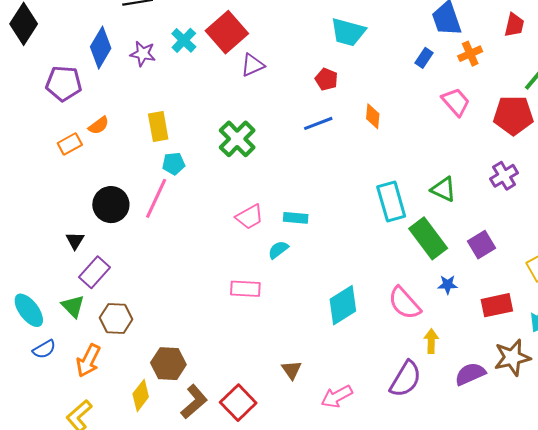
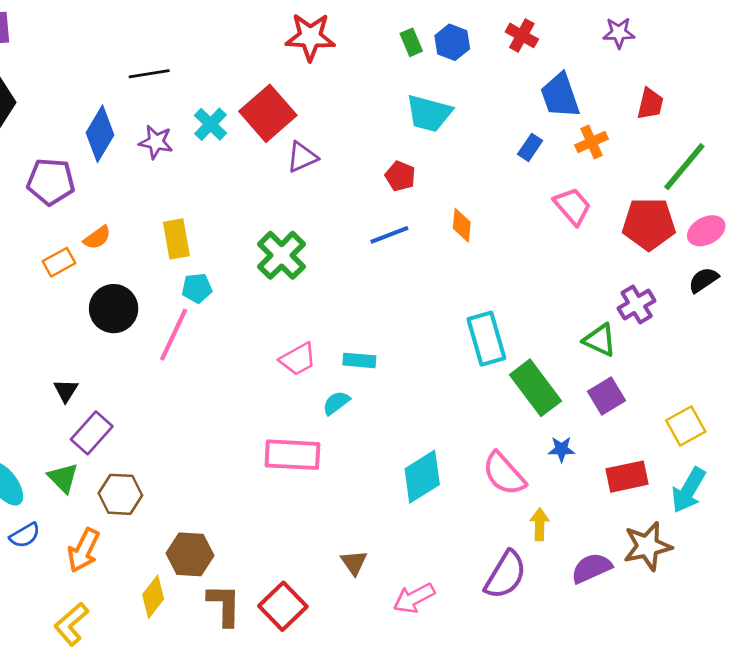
green triangle: (444, 189) -> (600, 340), moved
black circle: (111, 205) -> (114, 309), moved
pink rectangle: (245, 289) -> (292, 455), size x1.4
brown L-shape: (194, 402) -> (224, 605), turned -48

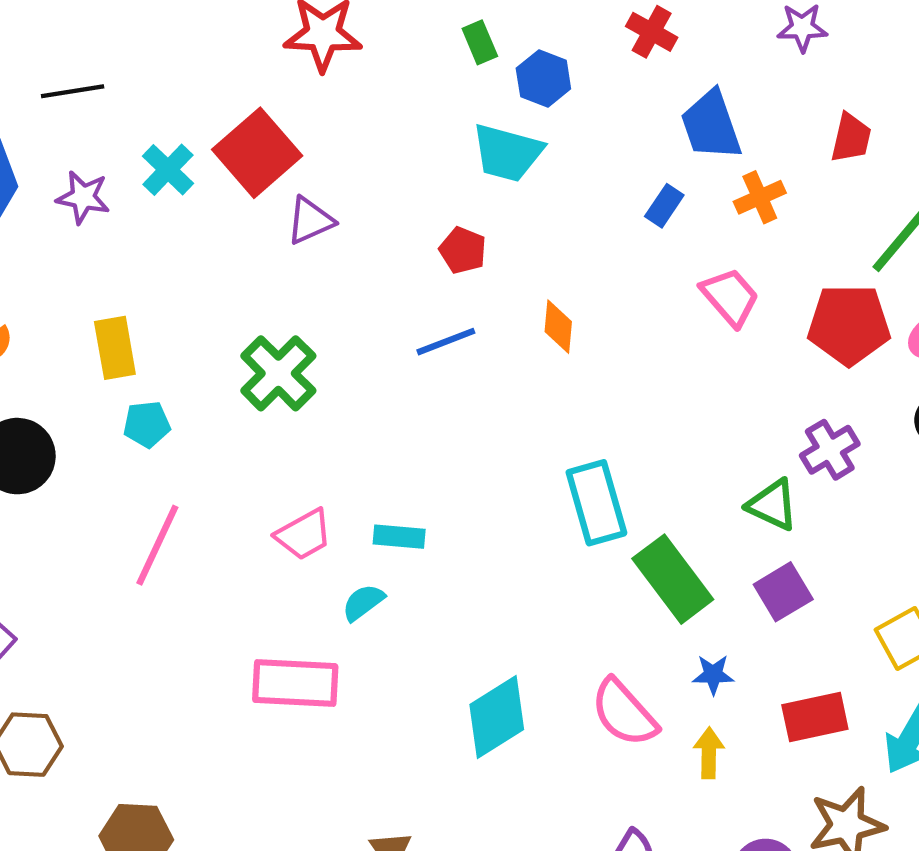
blue hexagon: (452, 42) -> (543, 78), moved
pink line: (174, 335) -> (157, 545), moved
yellow arrow: (540, 524) -> (709, 753), moved

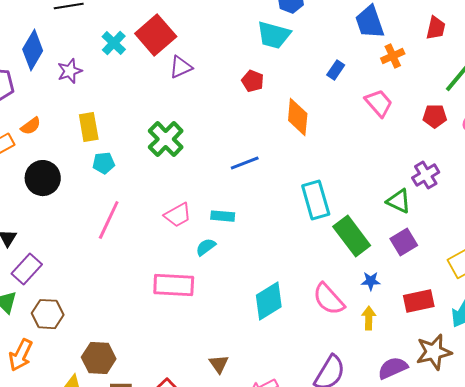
purple star: (83, 197) -> (70, 71), moved, turned -30
blue rectangle: (664, 206) -> (336, 70), moved
red pentagon: (849, 325) -> (435, 116), size x0.6
orange diamond: (558, 327) -> (298, 117), size x1.5
blue line: (446, 342) -> (245, 163), moved

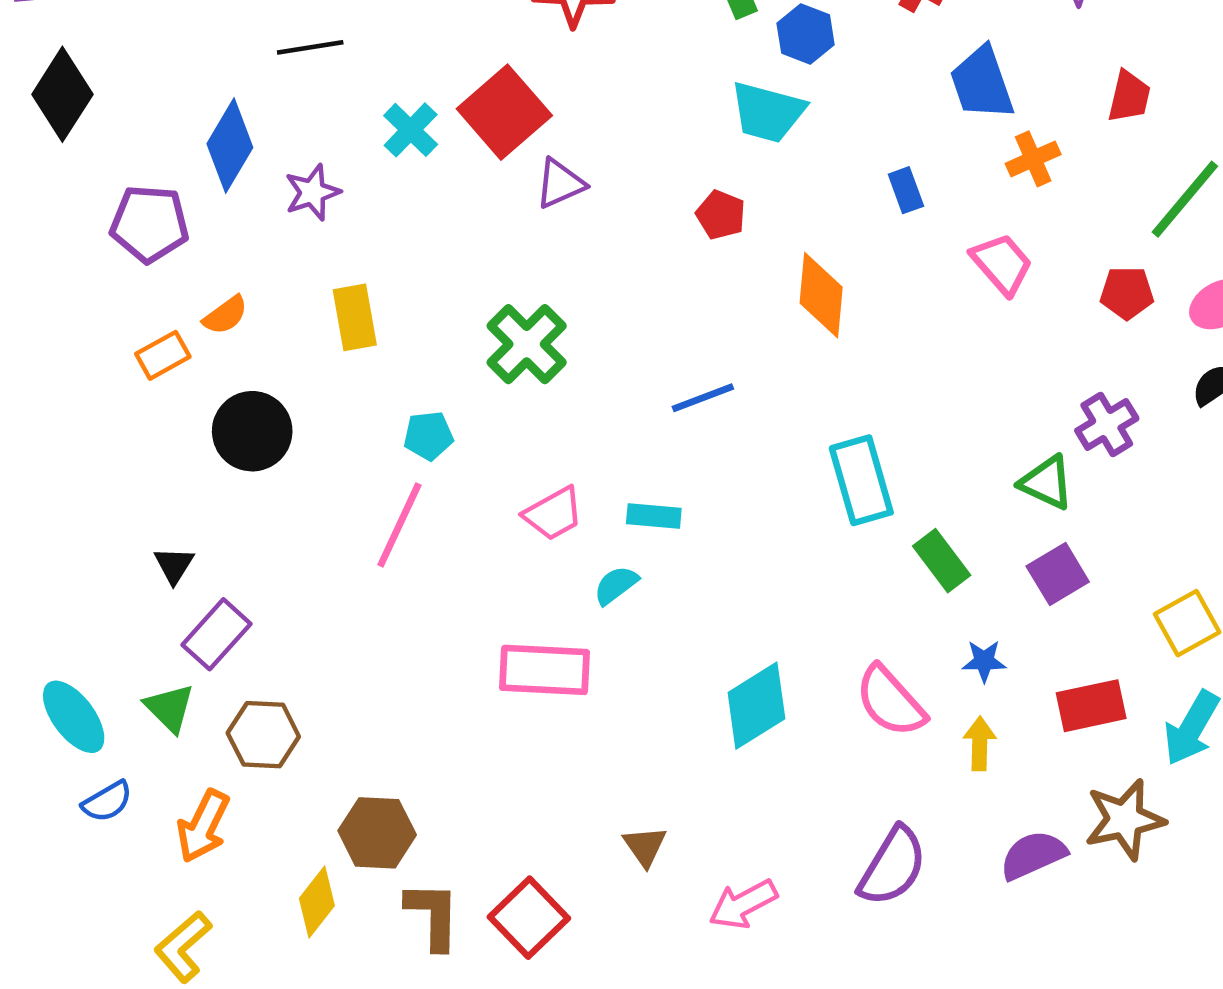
blue rectangle: (336, 70) -> (906, 190), turned -54
cyan pentagon: (104, 163) -> (428, 436), moved
green rectangle: (352, 236) -> (942, 561), size x0.7

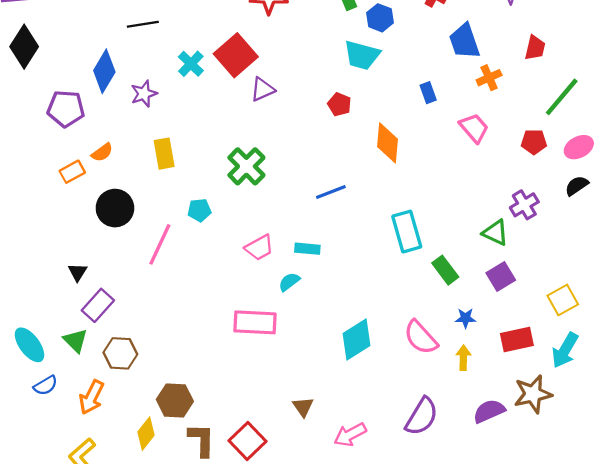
pink line: (399, 525) -> (160, 244), moved

